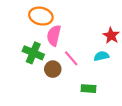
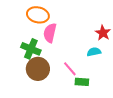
pink line: (71, 58) -> (70, 69), moved
brown circle: (53, 69) -> (38, 69), moved, size x1.5

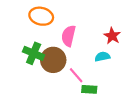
pink semicircle: (50, 33) -> (68, 36), moved
brown circle: (38, 69) -> (53, 60), moved

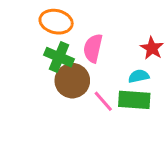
green cross: (34, 53) -> (59, 57), moved
green rectangle: (89, 89) -> (134, 100), moved, size x1.5

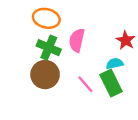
brown circle: (72, 81) -> (45, 74), moved
green rectangle: (134, 100) -> (111, 83), turned 60

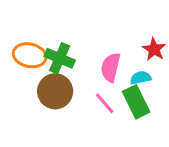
orange ellipse: (46, 18) -> (30, 55), moved
pink semicircle: (77, 40) -> (111, 67), moved

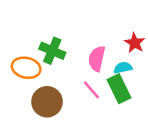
orange ellipse: (30, 55) -> (26, 68), moved
brown circle: (55, 91) -> (47, 102), moved

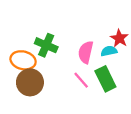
cyan semicircle: (123, 68) -> (109, 51), moved
brown circle: (47, 102) -> (30, 82), moved

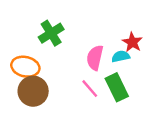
green cross: (46, 45) -> (51, 33), moved, turned 35

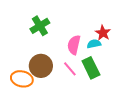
orange ellipse: (25, 67) -> (22, 79), moved
brown circle: (33, 91) -> (41, 66), moved

